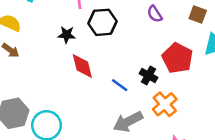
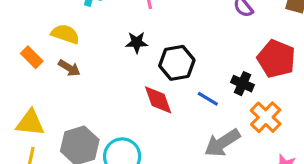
black hexagon: (102, 22) -> (177, 63), moved
red diamond: (82, 66) -> (158, 100), moved

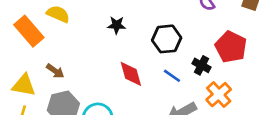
orange rectangle: (32, 57) -> (29, 31), size x1.6
black hexagon: (177, 63) -> (167, 39), moved
brown arrow: (69, 68) -> (55, 71), moved

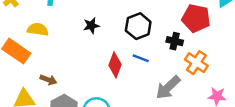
red diamond: (131, 74) -> (115, 65), turned 50
blue line: (172, 76) -> (141, 58), moved

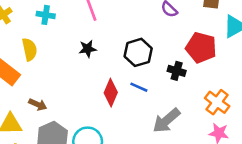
yellow semicircle: (38, 29) -> (30, 49), turned 66
orange cross: (196, 63) -> (217, 102), moved

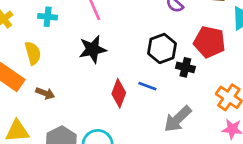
black star: (88, 49) -> (93, 49), size x1.5
black hexagon: (138, 52) -> (162, 48), moved
brown arrow: (38, 104) -> (45, 93), moved

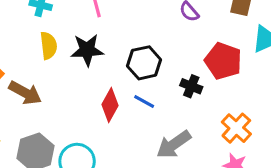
black hexagon: (162, 48) -> (144, 63), moved
yellow semicircle: (33, 53) -> (49, 46), moved
brown arrow: (45, 93) -> (25, 93), size x1.5

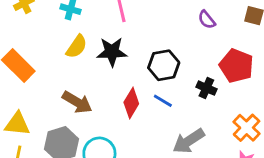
yellow semicircle: (49, 46) -> (77, 47), turned 40
brown arrow: (25, 93) -> (77, 102), moved

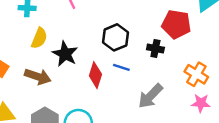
black star: (112, 52) -> (65, 54), moved, turned -30
brown arrow: (77, 102) -> (38, 77), moved

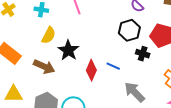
black hexagon: (116, 37) -> (129, 30), moved
gray arrow: (150, 96) -> (135, 92), turned 85

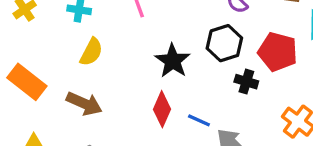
black star: (68, 50) -> (173, 61), moved
blue line: (113, 66) -> (199, 120), moved

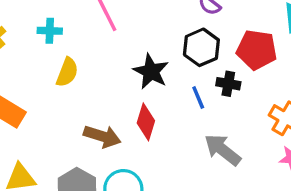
brown arrow: (84, 104) -> (102, 136), moved
blue line: (199, 120) -> (198, 97), moved, turned 50

